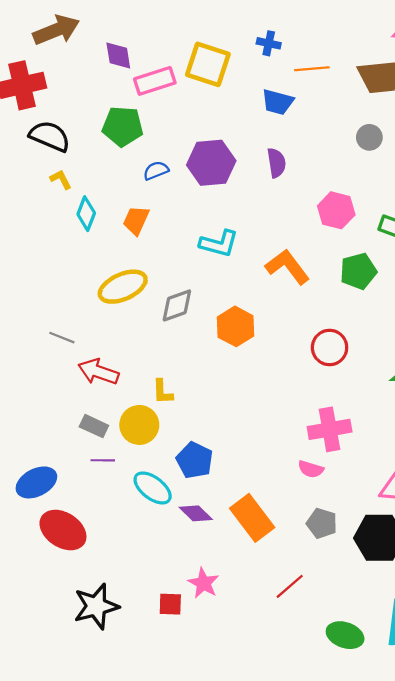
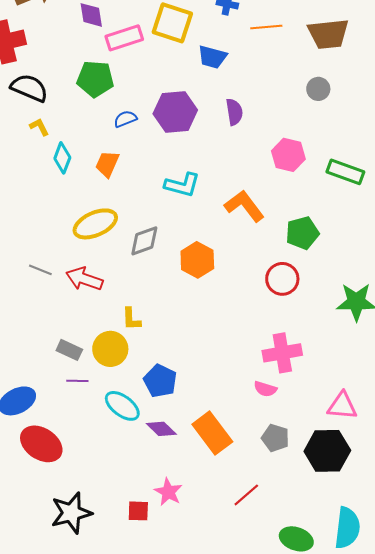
blue trapezoid: (278, 102) -> (212, 57), moved
green pentagon: (358, 271) -> (302, 233), moved
red arrow: (98, 372) -> (84, 279), moved

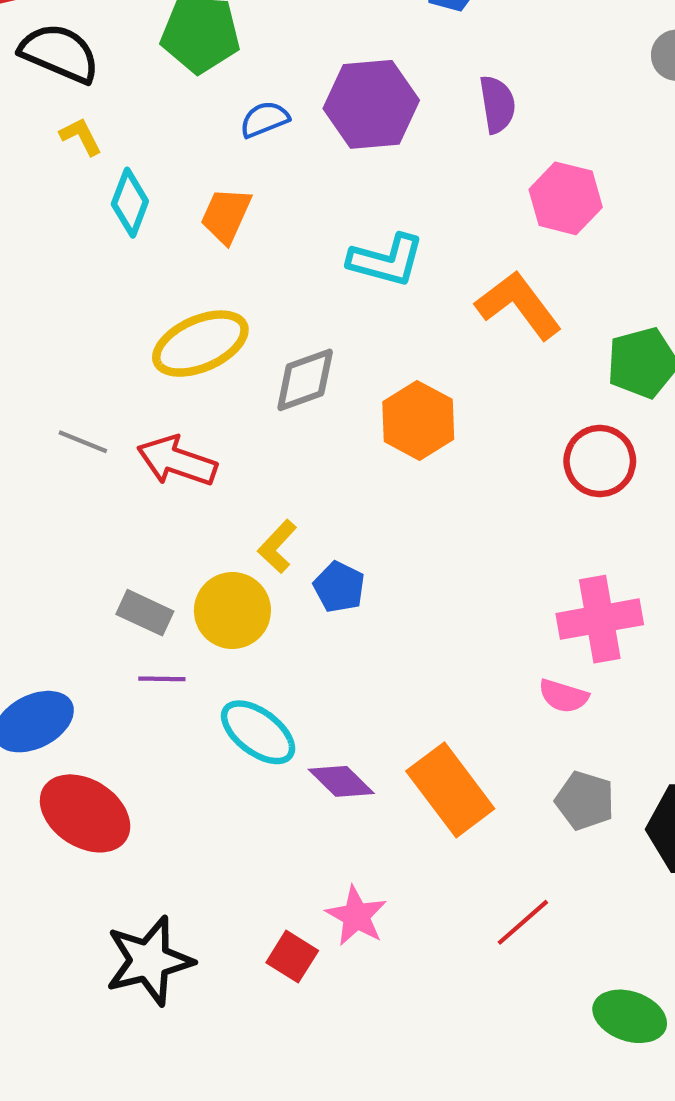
pink hexagon: (288, 155) -> (566, 198), moved
yellow L-shape: (131, 319) -> (277, 546), turned 45
blue pentagon: (160, 381) -> (339, 587), moved, size x0.7
red square: (138, 511) -> (292, 957), turned 30

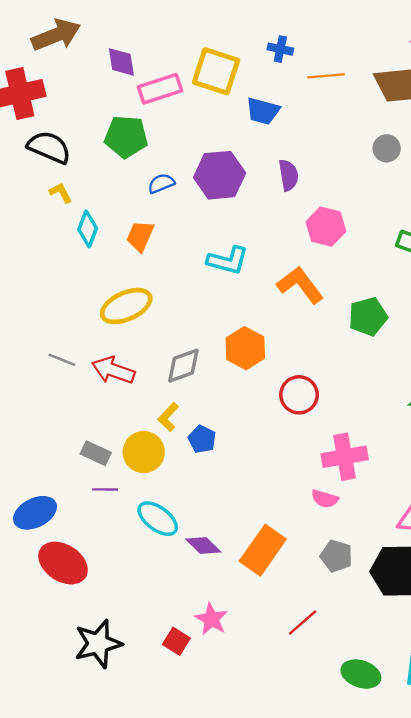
gray diamond: (305, 380) -> (183, 366), moved
red circle: (600, 461) -> (299, 395), moved
orange rectangle: (450, 790) -> (263, 550), turned 72

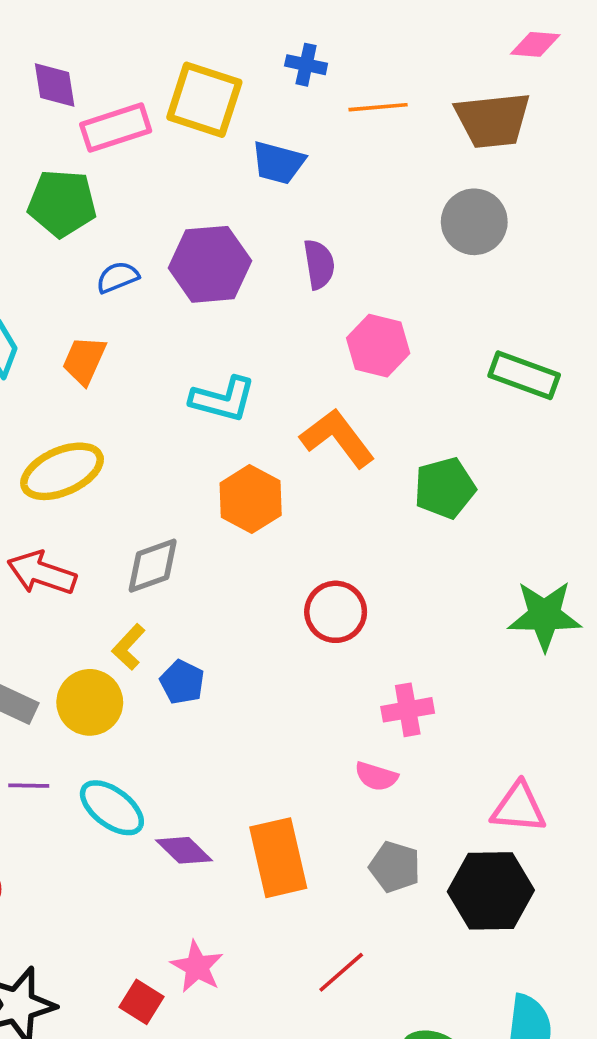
gray circle: (387, 148) -> (474, 222), size x1.5
orange hexagon: (245, 348) -> (251, 499), moved
pink cross: (345, 457) -> (408, 710), size x0.7
purple line: (105, 489) -> (29, 786), moved
orange rectangle: (263, 550) -> (278, 858), turned -48

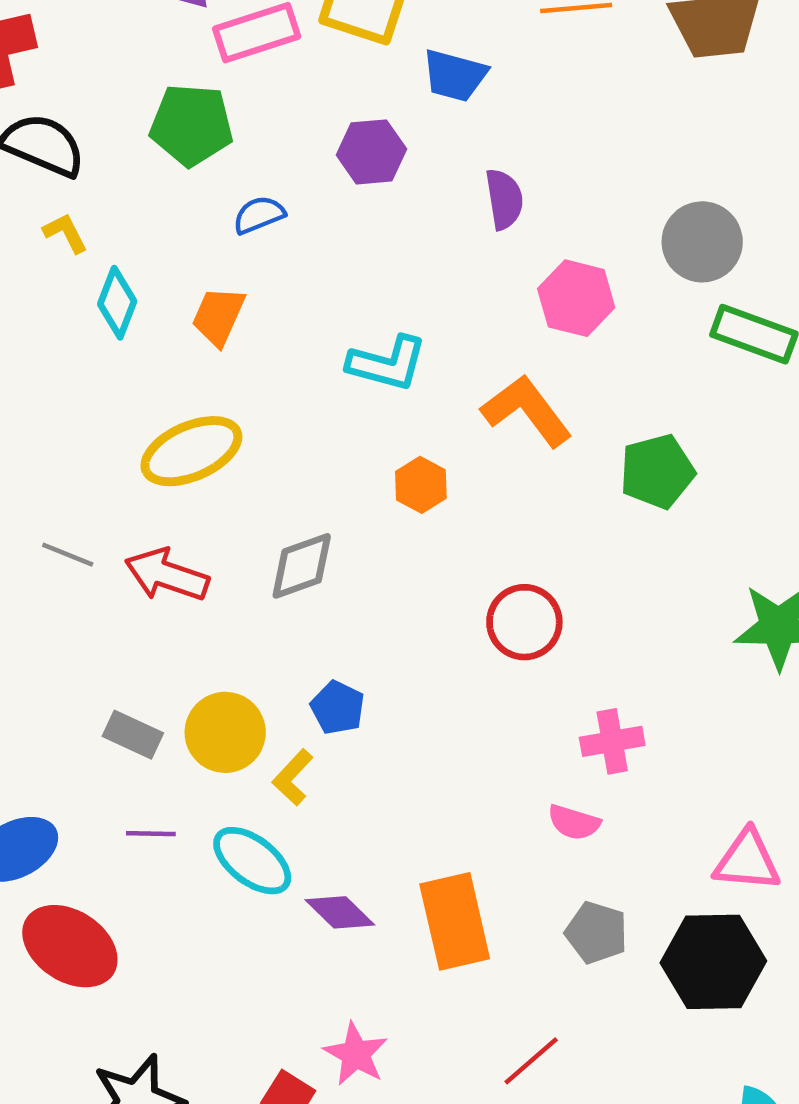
gray circle: (474, 222) -> (702, 242), moved
purple hexagon: (210, 264) -> (371, 152), moved, size x0.7
orange hexagon: (251, 499) -> (421, 485), size x0.7
yellow L-shape: (129, 647) -> (293, 777), moved

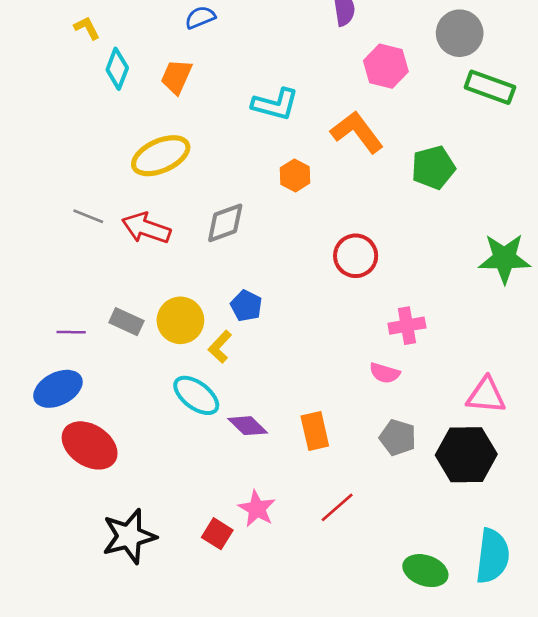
purple line: (151, 834) -> (71, 332), moved
orange rectangle: (455, 921) -> (315, 431), size x0.7
red line: (531, 1061) -> (337, 507), moved

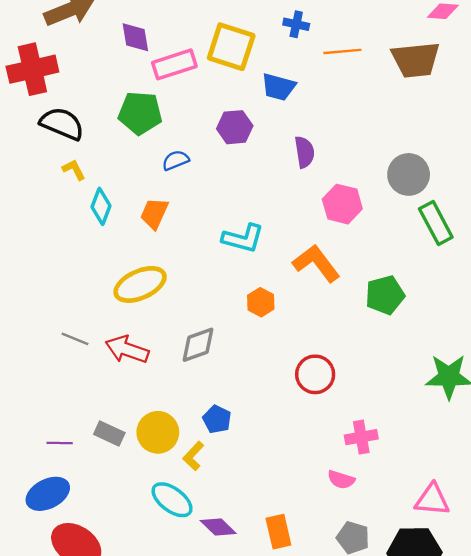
green rectangle: (490, 87) -> (436, 223), turned 42

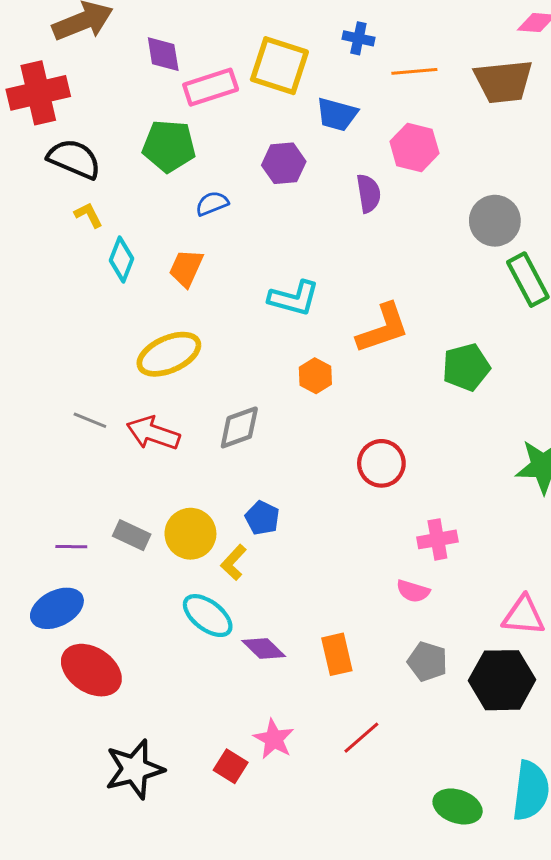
pink hexagon: (342, 204) -> (414, 147), moved
orange L-shape: (316, 263) -> (383, 328), turned 108

